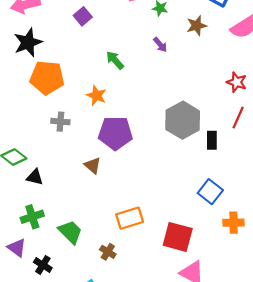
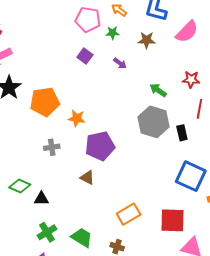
purple square: (83, 16) -> (85, 56), moved
brown star: (197, 26) -> (147, 40), turned 30
green arrow: (115, 60) -> (158, 90), moved
orange pentagon: (47, 78) -> (45, 102), moved
blue square: (210, 192) -> (191, 176), size x1.4

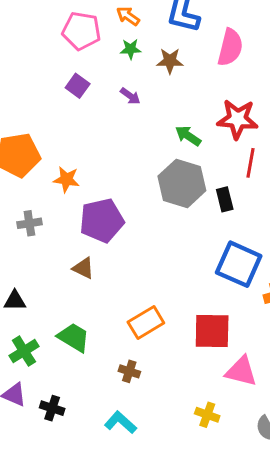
pink semicircle: (187, 32) -> (230, 47), turned -30
green star: (113, 33) -> (131, 49), moved
red star: (191, 80) -> (237, 119), size x1.5
green trapezoid: (82, 237) -> (74, 337), moved

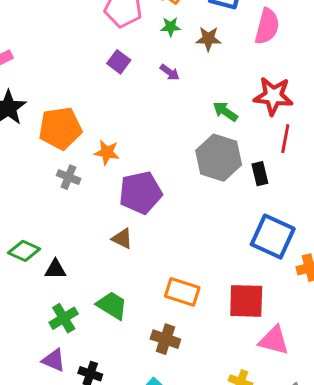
gray cross: (29, 223) -> (69, 177), moved, turned 30
orange rectangle: (146, 322) -> (182, 292), turned 48
brown cross: (129, 371) -> (165, 339), size x1.4

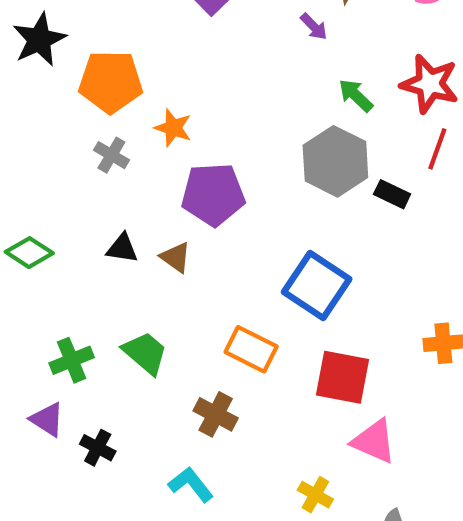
purple arrow: (170, 72) -> (314, 27), moved
black rectangle: (260, 174) -> (392, 194), turned -60
blue square: (273, 237) -> (317, 285), moved
black triangle: (55, 269) -> (122, 248), moved

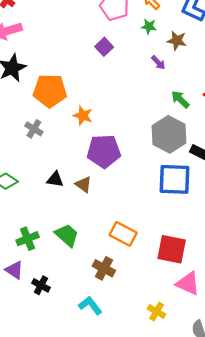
gray cross: (111, 155) -> (34, 129), moved
blue square: (317, 285) -> (174, 179), moved, turned -32

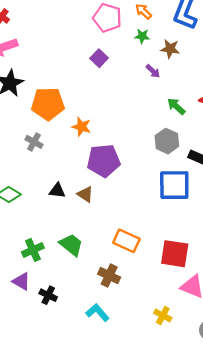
gray hexagon: (169, 134) -> (167, 141), size x0.7

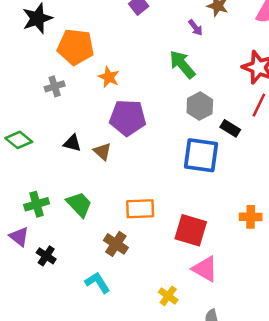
green arrow: (176, 106) -> (182, 64), moved, size x1.4
gray cross: (34, 142) -> (55, 86), turned 36
orange rectangle: (126, 241) -> (140, 209), turned -35

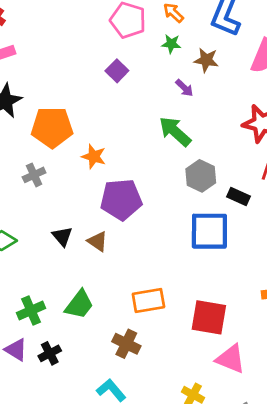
black triangle: (72, 143) -> (62, 236), turned 42
green trapezoid: (79, 204) -> (79, 305), turned 88
black cross: (46, 256) -> (50, 353), moved, turned 36

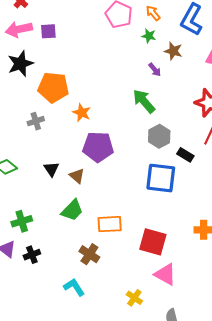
purple square: (117, 71) -> (48, 31), moved, turned 35
green trapezoid: (79, 305) -> (72, 210), moved

